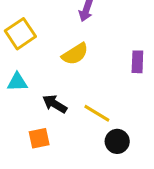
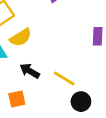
yellow semicircle: (75, 54) -> (21, 37), moved

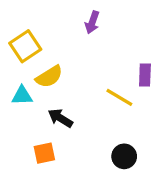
yellow line: (64, 79) -> (119, 97), moved

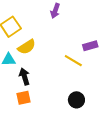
purple rectangle: (145, 75) -> (90, 46), turned 72
black arrow: (60, 118) -> (24, 77), moved, turned 42

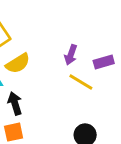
purple arrow: (55, 11) -> (71, 55), moved

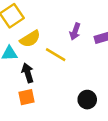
yellow line: (81, 82) -> (56, 55), moved

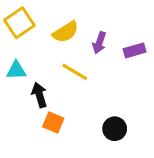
yellow semicircle: (30, 39) -> (65, 32), moved
orange square: (26, 97) -> (53, 123), moved, turned 35

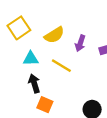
cyan triangle: (16, 70) -> (31, 59), moved

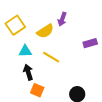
purple arrow: (80, 43) -> (62, 19), moved

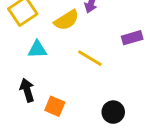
yellow line: (51, 57) -> (90, 58), moved
black arrow: (28, 72) -> (27, 90), moved

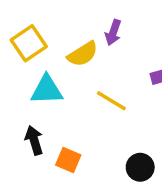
cyan triangle: (37, 49) -> (47, 90), size x1.4

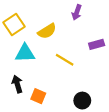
purple arrow: (113, 32) -> (77, 12), moved

